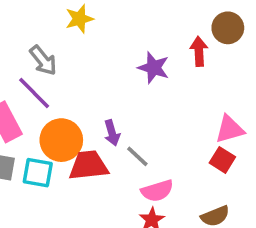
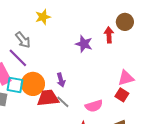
gray line: (137, 156) -> (63, 102), moved
cyan square: (38, 173) -> (15, 85), moved
pink semicircle: (157, 191) -> (94, 106), moved

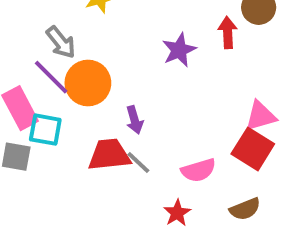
purple star: (84, 44) -> (179, 50), turned 30
orange circle: (33, 84) -> (88, 83), moved
red square: (122, 95) -> (253, 149), size x1.5

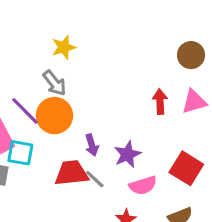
red arrow: (228, 33) -> (160, 102), moved
gray arrow: (61, 42) -> (54, 83), moved
purple star: (179, 50) -> (127, 154), moved
pink triangle: (261, 116) -> (194, 102), moved

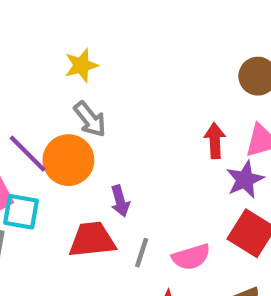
gray arrow: (54, 83) -> (90, 119), moved
purple star: (127, 154) -> (245, 179), moved
gray line: (95, 179) -> (142, 253), moved, turned 65

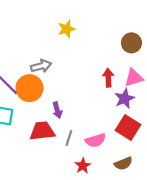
yellow star: (81, 65) -> (67, 29), moved
gray arrow: (90, 119) -> (41, 66), turned -66

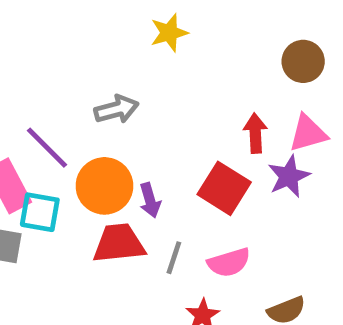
orange circle: (29, 88) -> (104, 186), moved
red square: (128, 128) -> (224, 188), moved

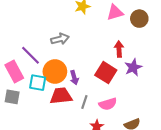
pink triangle: (308, 133) -> (115, 12), moved
cyan square: (40, 212) -> (38, 83), moved

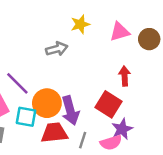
gray arrow: (60, 39) -> (57, 49), moved
purple star: (133, 67) -> (122, 129), moved
purple arrow: (74, 78) -> (70, 111), size x1.6

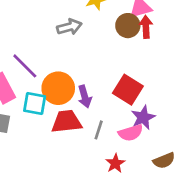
brown circle: (149, 39) -> (128, 26), moved
red arrow: (125, 76) -> (146, 27), moved
purple arrow: (70, 111) -> (85, 97), size x0.7

